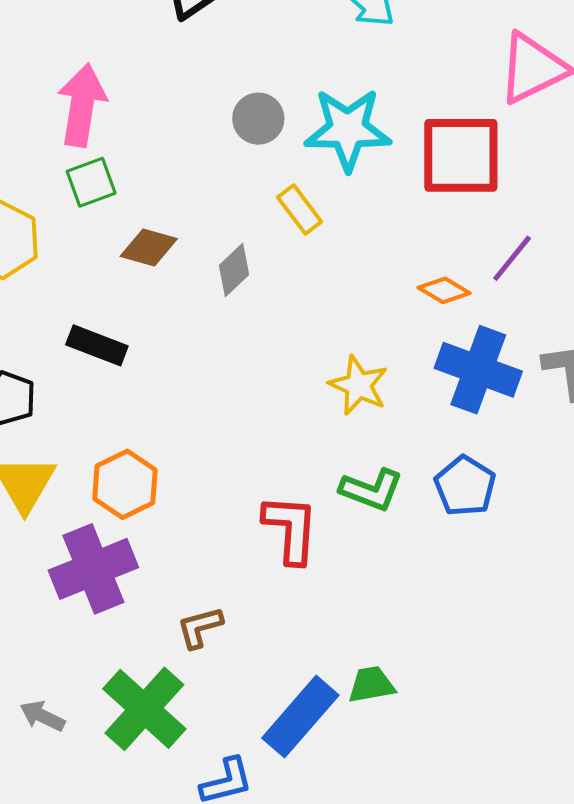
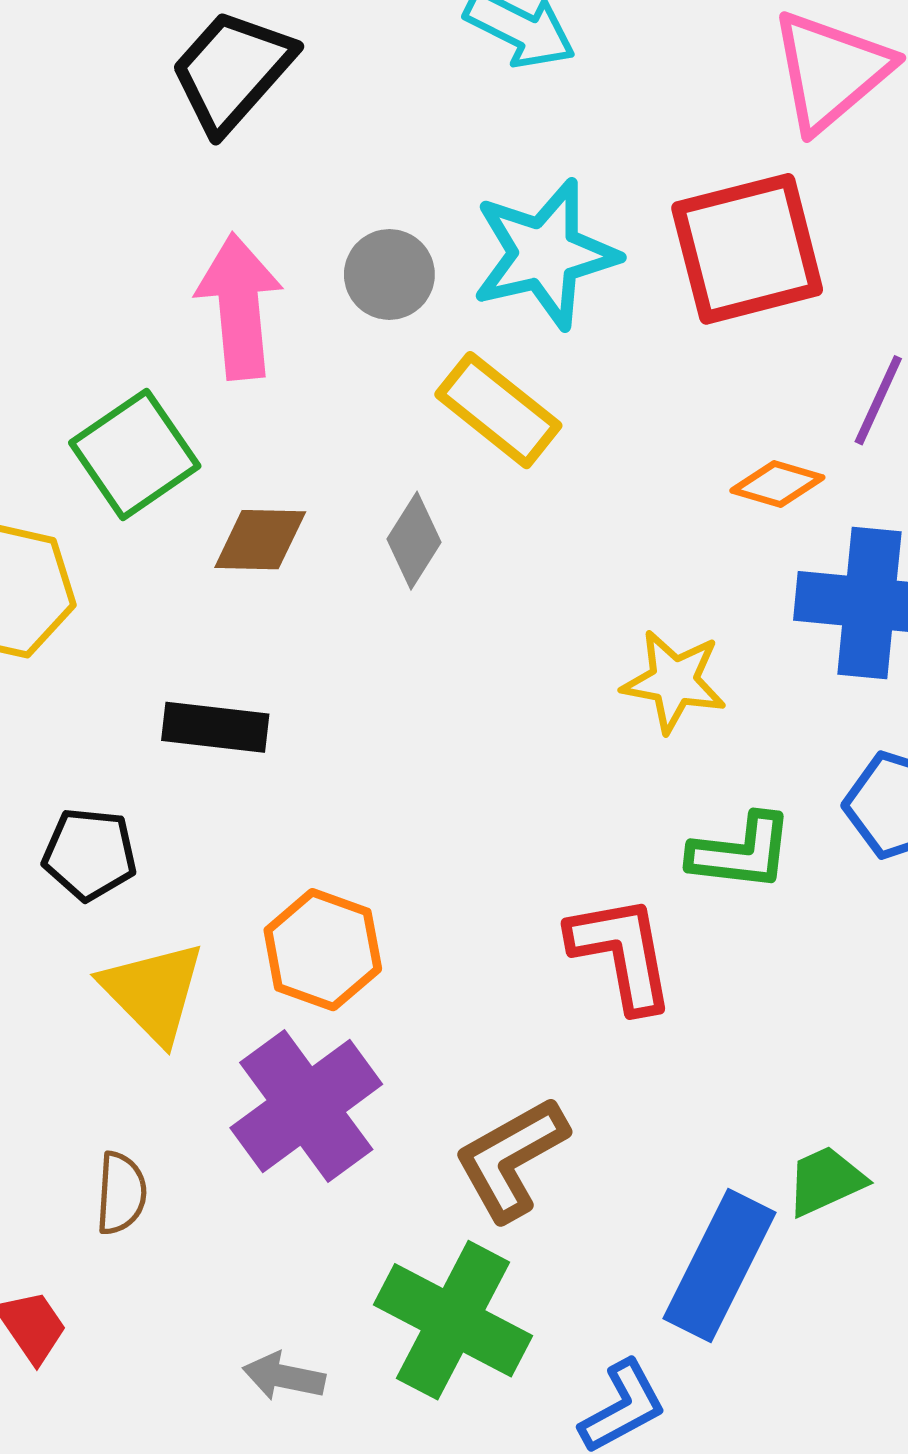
pink arrow: (82, 105) -> (239, 306), moved
green square: (91, 182) -> (135, 454), size x1.4
yellow rectangle: (300, 210) -> (498, 410), size x1.4
brown L-shape: (200, 627) -> (511, 1159), size x1.5

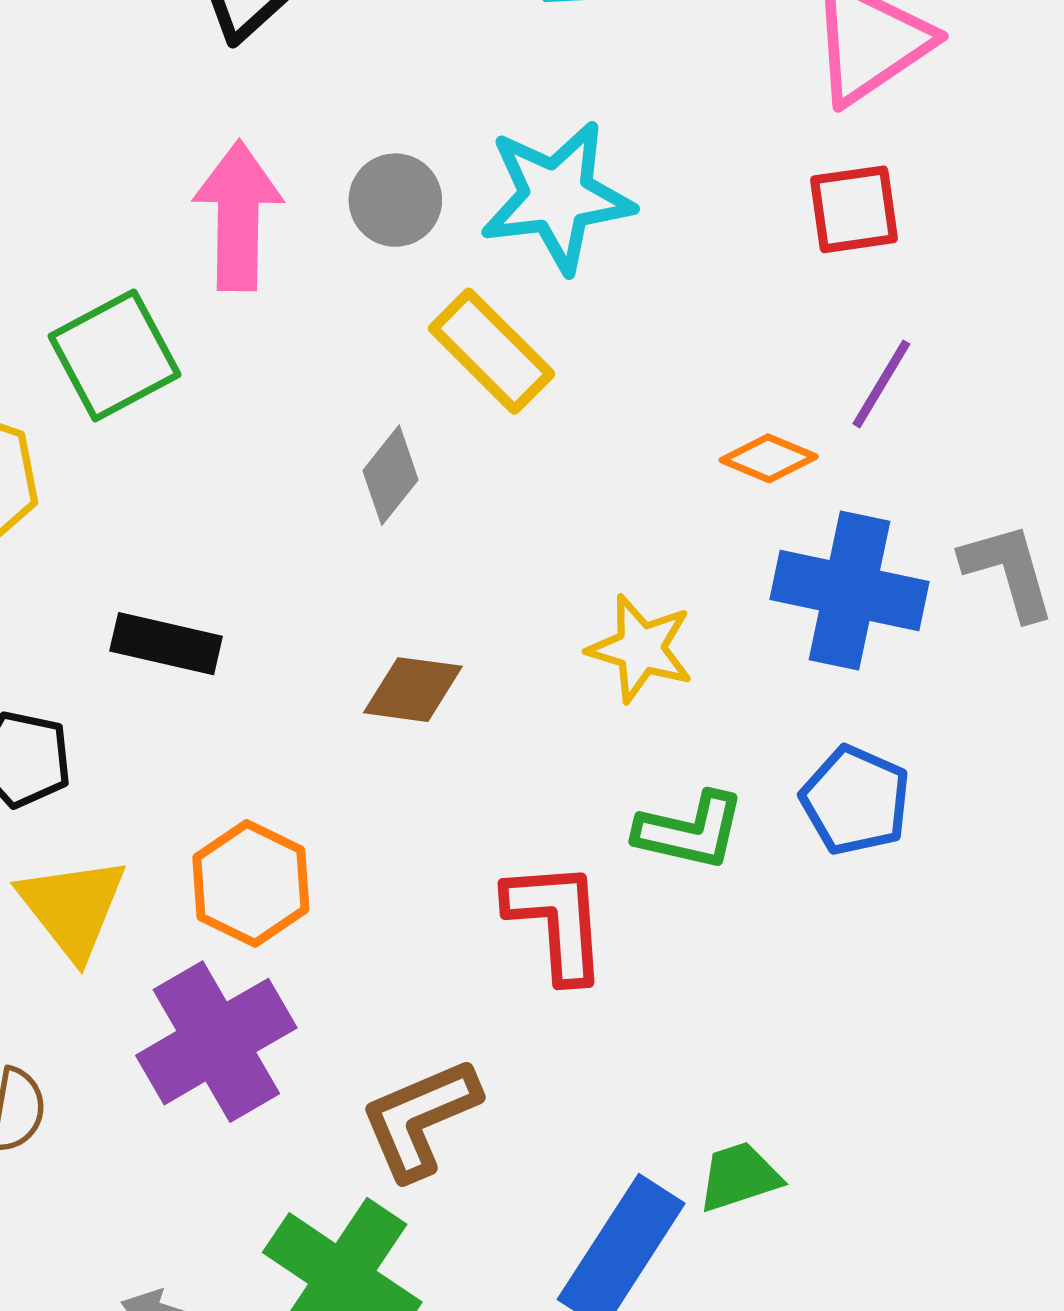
red square: (747, 249) -> (854, 209), moved, size x0.6
brown diamond: (260, 540) -> (413, 690), moved

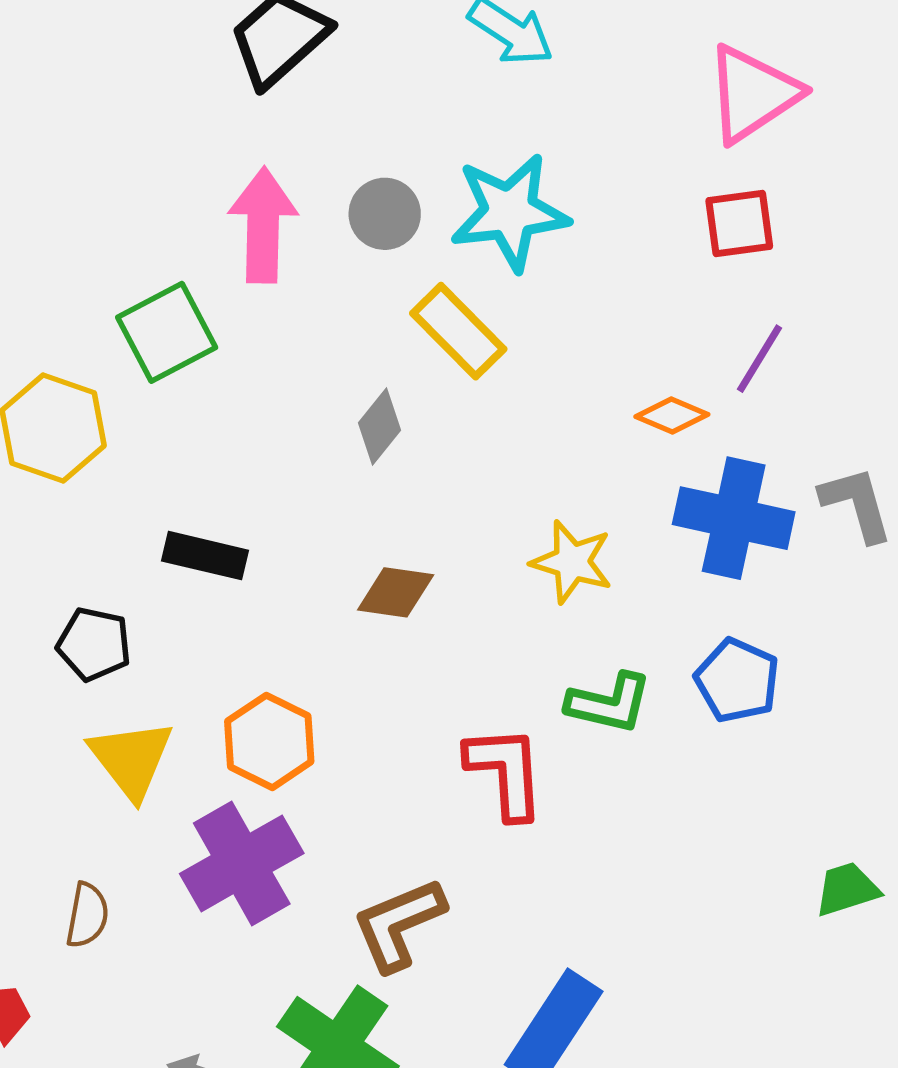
green trapezoid: (739, 1177) -> (847, 889), moved

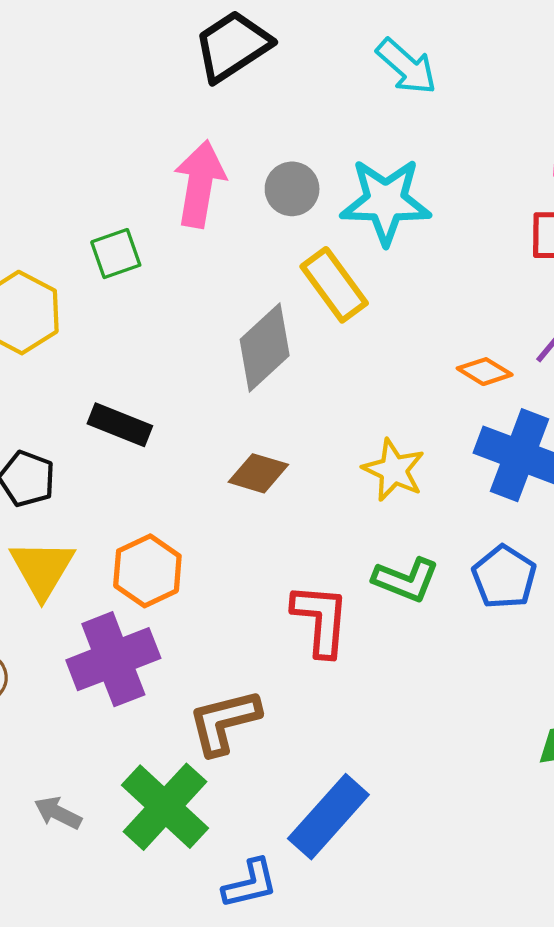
green square: (167, 332) -> (116, 254), size x0.7
gray diamond: (379, 427) -> (265, 347), size x1.6

